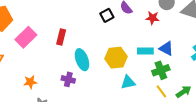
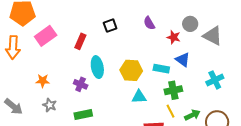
black square: (107, 15) -> (110, 26), moved
blue triangle: (166, 48) -> (183, 60), moved

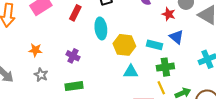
cyan ellipse: (97, 67) -> (101, 28), moved

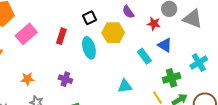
yellow hexagon: (124, 45) -> (113, 33), moved
cyan rectangle: (154, 45) -> (144, 56), turned 49
green cross: (165, 67) -> (172, 78), moved

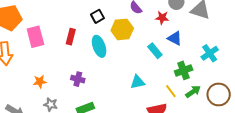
pink rectangle: (26, 34) -> (35, 37), turned -60

